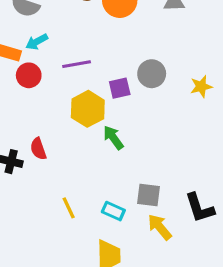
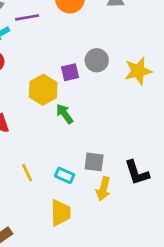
purple line: (77, 64) -> (27, 17), moved
yellow star: (201, 86) -> (138, 71), size x1.5
yellow arrow: (160, 227) -> (103, 189), turned -125

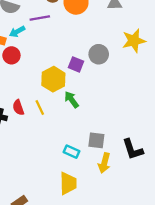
yellow star: (138, 71) -> (134, 41), moved
purple square: (70, 72) -> (76, 64), turned 35
yellow line: (27, 173) -> (40, 107), moved

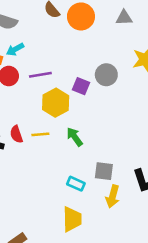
purple line: (40, 18) -> (40, 75), moved
green arrow: (71, 100) -> (75, 137), moved
yellow line: (40, 107) -> (40, 134), turned -70

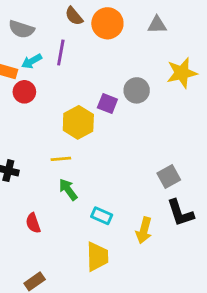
purple line: (40, 75) -> (61, 52), moved, turned -70
red semicircle: (16, 134) -> (33, 223), moved
green arrow: (75, 137) -> (68, 190), moved
gray square: (104, 171) -> (169, 176), moved, turned -36

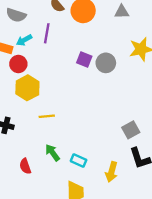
purple square: (107, 104) -> (84, 59), moved
yellow hexagon: (78, 122) -> (27, 88), moved
green arrow: (68, 190) -> (52, 153), moved

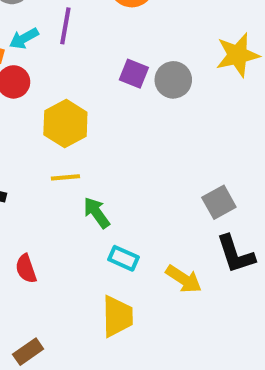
yellow hexagon: (27, 88) -> (65, 123), moved
green arrow: (52, 153) -> (97, 213), moved
yellow arrow: (111, 172) -> (184, 279), turned -72

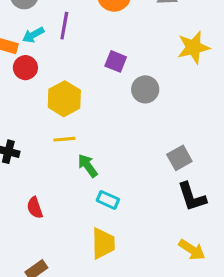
gray circle: (173, 80) -> (145, 89), moved
yellow arrow: (184, 279) -> (192, 250), moved

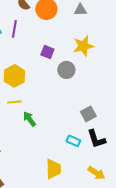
yellow star: (193, 47) -> (83, 46), moved
cyan rectangle: (108, 200) -> (73, 141), moved
yellow trapezoid: (103, 243) -> (53, 169), moved

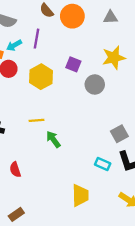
yellow hexagon: (14, 76) -> (41, 77), moved

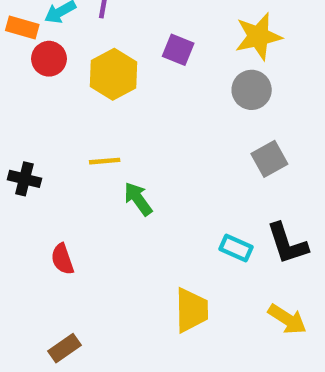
gray circle: (95, 84) -> (252, 90), moved
gray square: (119, 134) -> (269, 159), moved

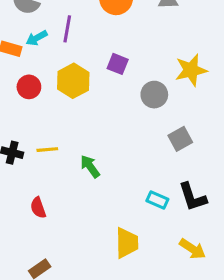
yellow star: (258, 36) -> (191, 70), moved
red circle: (49, 59) -> (29, 87), moved
gray circle: (252, 90) -> (154, 95), moved
yellow line: (105, 161) -> (47, 150), moved

